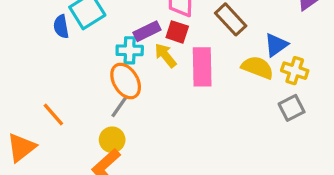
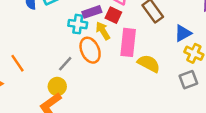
yellow semicircle: (257, 67) -> (149, 64), moved
orange ellipse: (126, 81) -> (90, 50), moved

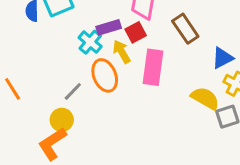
red square: (113, 15) -> (136, 32), turned 35
cyan cross: (78, 24) -> (90, 42), turned 30
yellow semicircle: (149, 64) -> (205, 98), moved

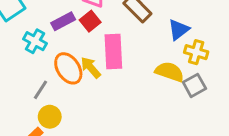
cyan cross: (90, 42) -> (35, 41), moved
yellow arrow: (122, 52) -> (91, 68), moved
yellow circle: (62, 120) -> (50, 117), moved

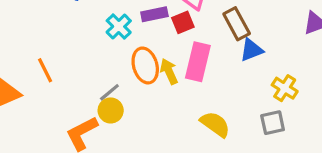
blue triangle: (179, 30) -> (252, 50), moved
yellow semicircle: (170, 72) -> (215, 124), moved
gray line: (40, 90) -> (109, 92), moved

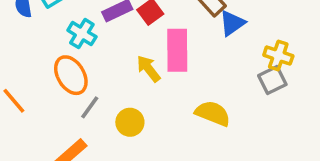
orange ellipse: (145, 65) -> (71, 75), moved
yellow circle: (111, 110) -> (130, 122), moved
gray square: (273, 123) -> (272, 80), moved

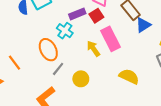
cyan cross: (82, 34) -> (65, 31), moved
pink rectangle: (177, 50) -> (111, 39), turned -30

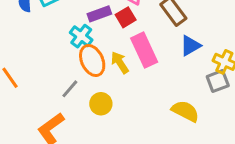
blue triangle: (143, 25) -> (190, 46), moved
orange ellipse: (48, 50) -> (92, 61), moved
yellow semicircle: (129, 76) -> (185, 111), moved

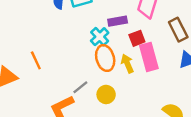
red square: (126, 17) -> (137, 38), moved
gray line: (70, 89) -> (80, 87), moved

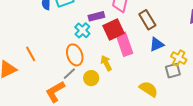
red square: (137, 38) -> (114, 29), size x1.5
orange ellipse: (105, 58) -> (75, 55), moved
yellow arrow: (127, 64) -> (106, 63), moved

